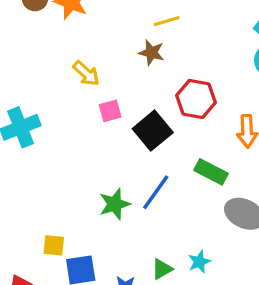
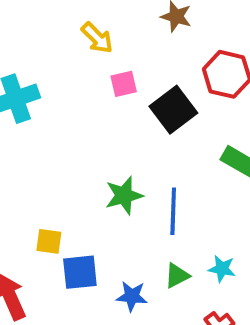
blue line: (156, 192) -> (173, 211), moved, turned -36
cyan star: (199, 262) -> (222, 269), turned 30

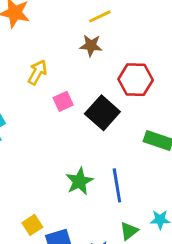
yellow arrow: (97, 38) -> (37, 72), turned -95
yellow square: (49, 241) -> (32, 225), turned -30

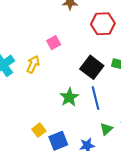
yellow arrow: (37, 72) -> (33, 64), moved
black square: (102, 113) -> (92, 67), moved

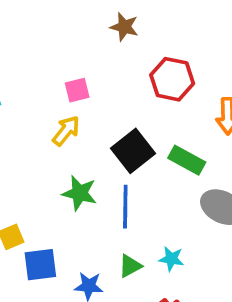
yellow arrow: (33, 64) -> (66, 131), moved
green star: (69, 97) -> (80, 193), turned 30

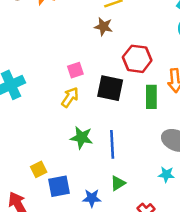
black square: (133, 151) -> (110, 88), moved, turned -36
green rectangle: (187, 160) -> (151, 97), moved, turned 65
cyan star: (171, 259) -> (166, 174), moved

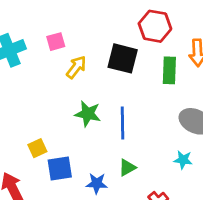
pink square: (75, 70) -> (56, 42), moved

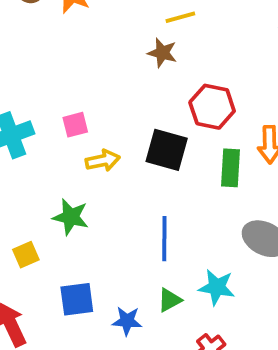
yellow arrow: (76, 67) -> (103, 161), turned 40
green star: (88, 114) -> (71, 217), moved
yellow square: (37, 148) -> (26, 255), moved
cyan star: (183, 160) -> (217, 287), moved, size x1.4

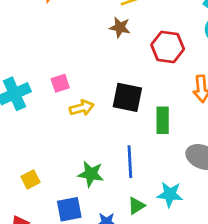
red hexagon: (212, 107) -> (168, 47), moved
green rectangle: (231, 168) -> (163, 120), moved
green star: (71, 217) -> (91, 174), moved

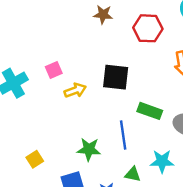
green rectangle: (163, 120) -> (150, 111), moved, turned -65
green triangle: (136, 206) -> (133, 174), turned 49

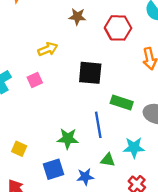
pink square: (54, 70) -> (35, 80), moved
yellow arrow: (75, 90) -> (48, 49), moved
yellow square: (35, 159) -> (19, 149), turned -32

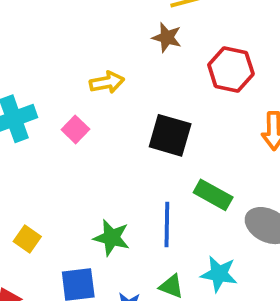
pink square: (35, 80) -> (75, 129), turned -32

